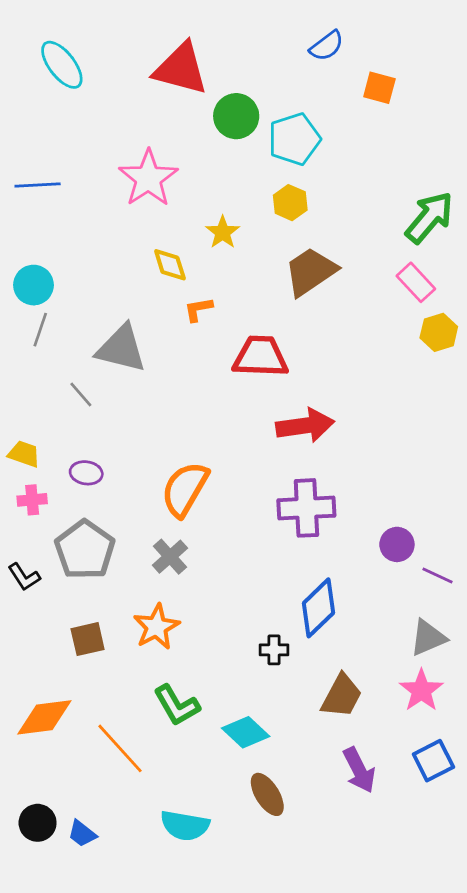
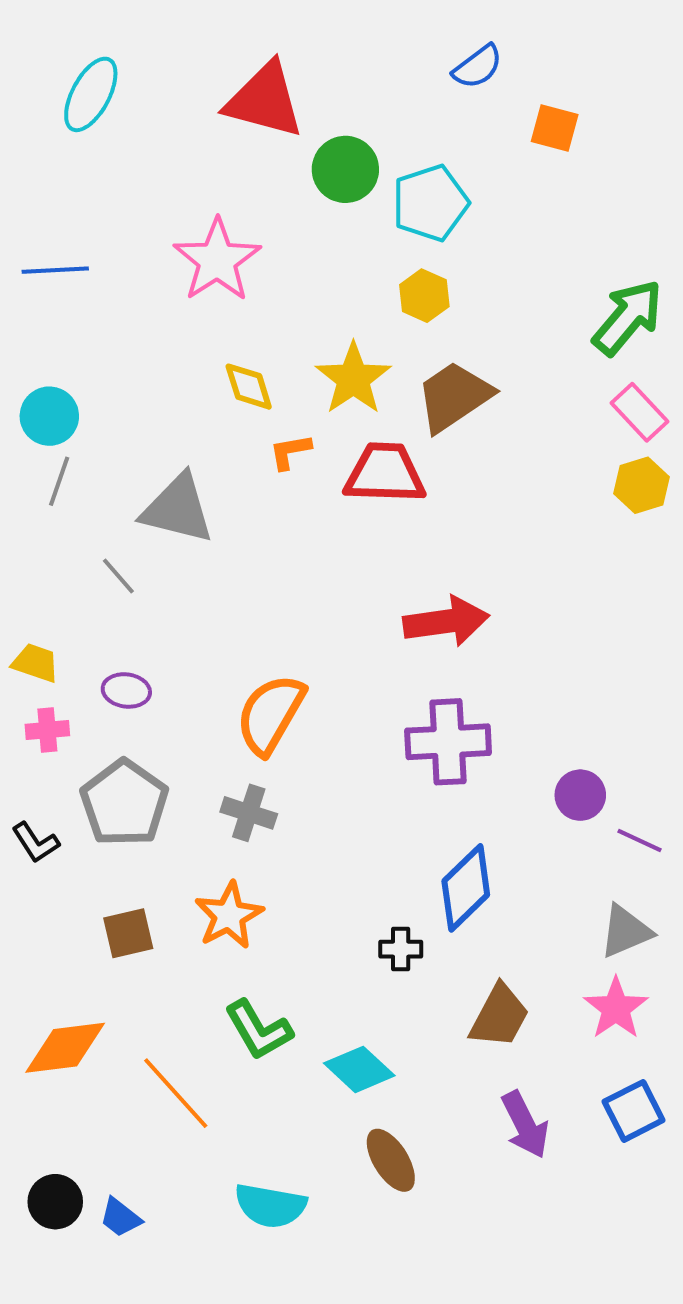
cyan ellipse: (62, 65) -> (91, 94), turned 66
yellow star: (223, 232) -> (353, 379), moved, size x1.5
pink rectangle: (416, 282) -> (640, 412), moved
red trapezoid: (260, 357) -> (385, 473), moved
gray cross: (170, 557) -> (249, 813), turned -30

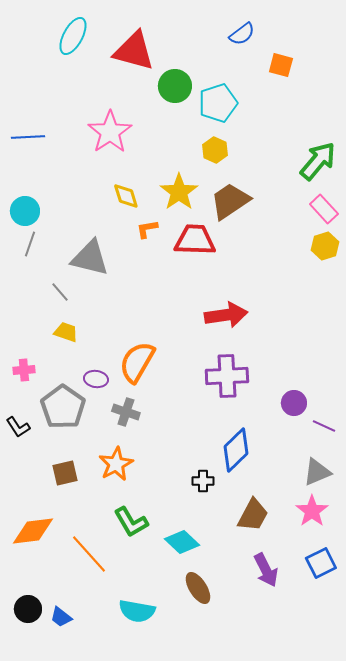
cyan ellipse: (91, 94) -> (73, 36), moved
yellow trapezoid: (36, 663) -> (66, 332), moved
purple ellipse: (126, 690) -> (96, 379), moved

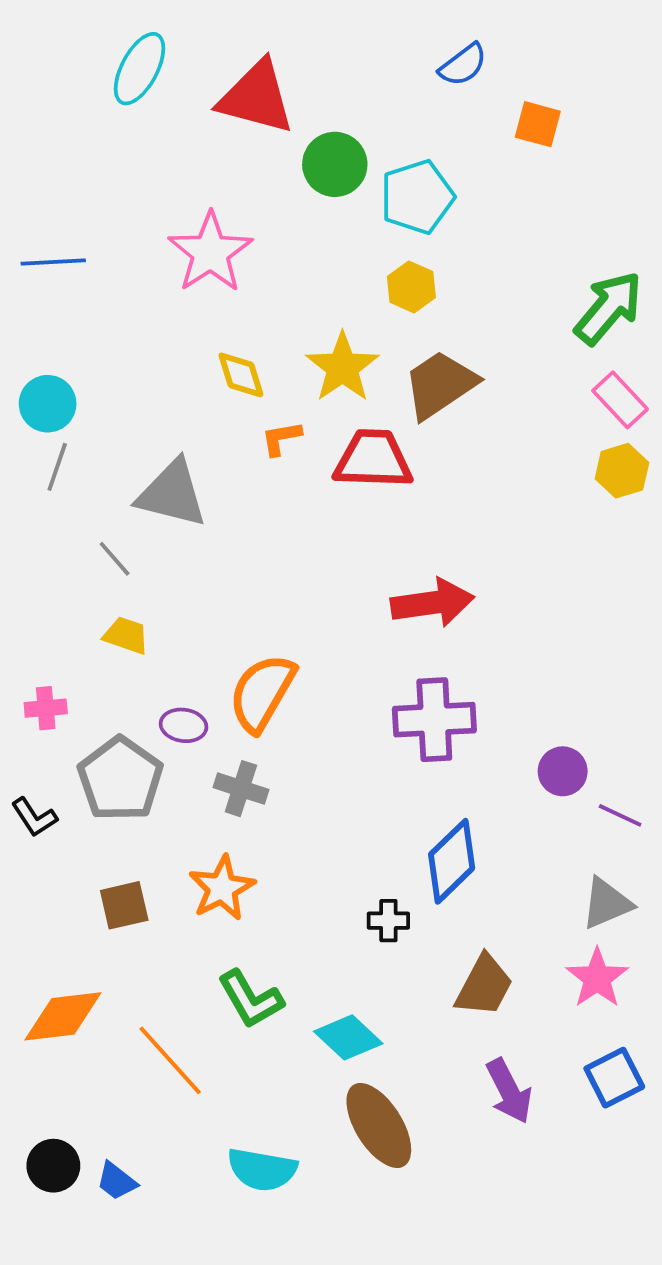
brown ellipse: (198, 588) -> (379, 1126), size x1.4

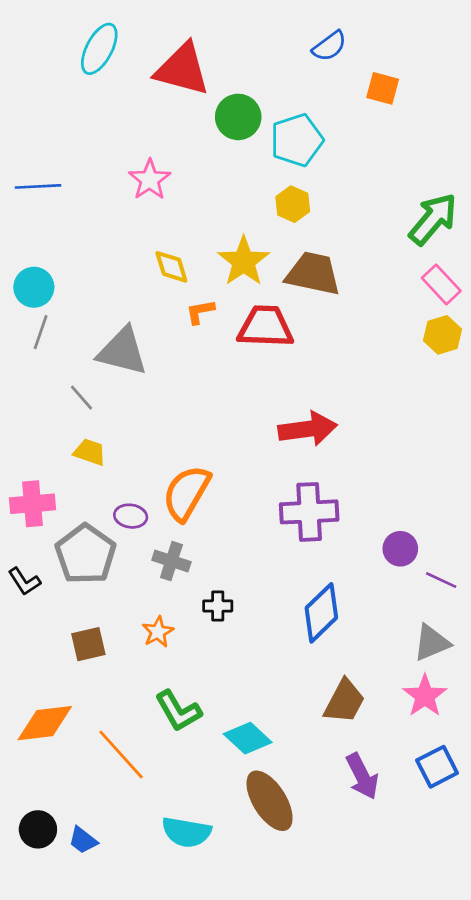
pink star: (210, 252) -> (150, 180), size x0.7
brown trapezoid: (440, 385) -> (313, 274), turned 46
pink cross: (46, 708) -> (33, 504), size x1.5
orange star: (222, 888) -> (158, 632), size x0.7
black cross: (388, 921) -> (218, 606), moved

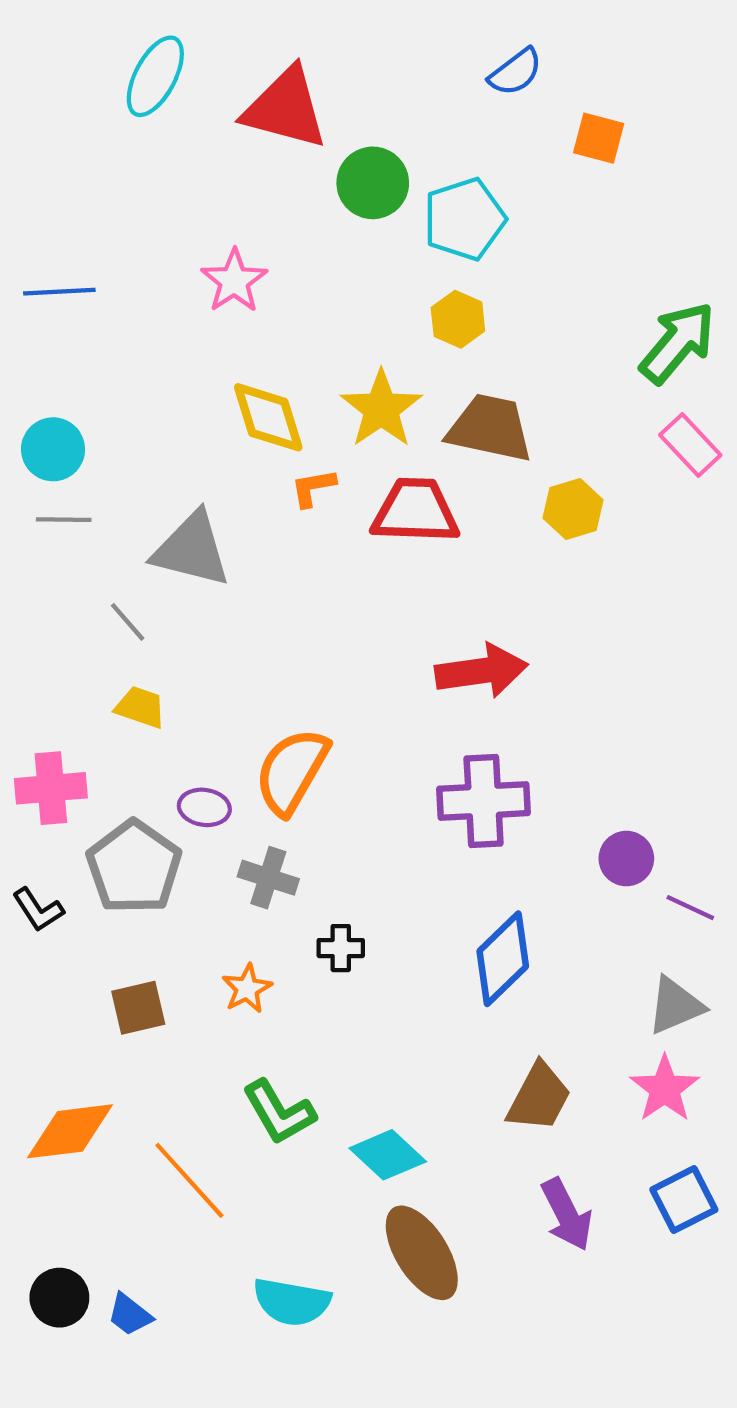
yellow diamond: (171, 267) -> (268, 417), size x1.4
gray line: (41, 332) -> (64, 520), turned 72
yellow hexagon: (443, 335) -> (573, 509), moved

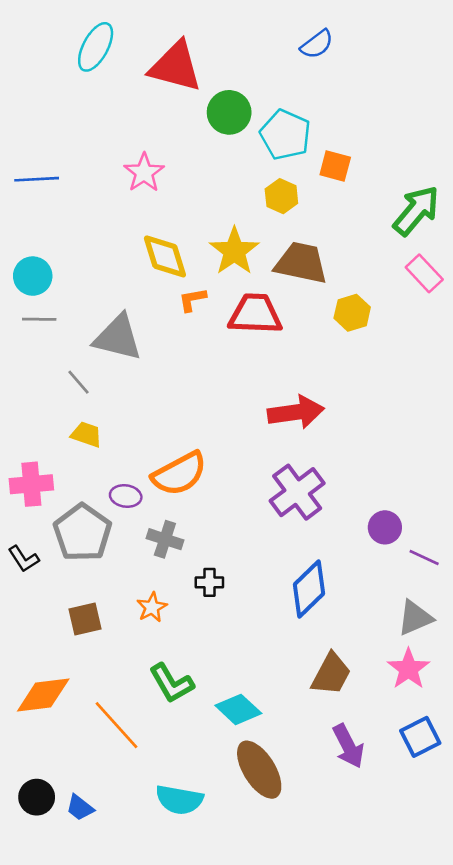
orange square: (599, 138) -> (335, 166), moved
cyan pentagon: (464, 219) -> (285, 135), turned -30
orange semicircle: (292, 771) -> (179, 474), turned -148
purple cross: (484, 801) -> (297, 492), turned -34

